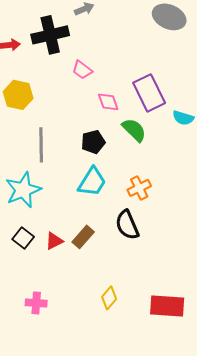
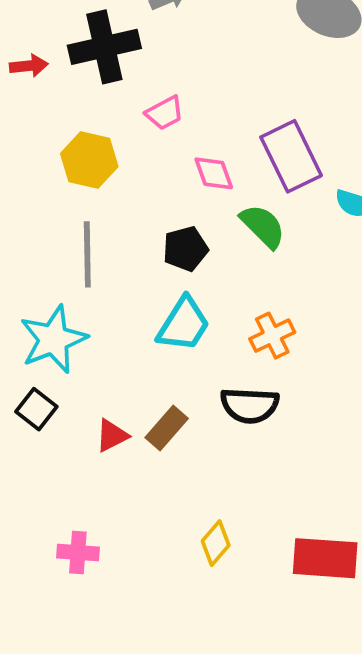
pink trapezoid: (82, 70) -> (165, 113), turned -65
yellow hexagon: (18, 95) -> (89, 160), moved
black semicircle: (127, 225) -> (250, 405), turned -64
black square: (23, 238) -> (36, 409), moved

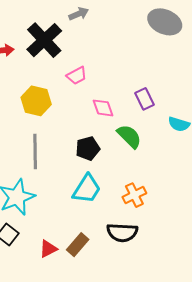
black cross: (104, 47) -> (44, 40), turned -30
purple rectangle: (291, 156) -> (144, 99), size x0.6

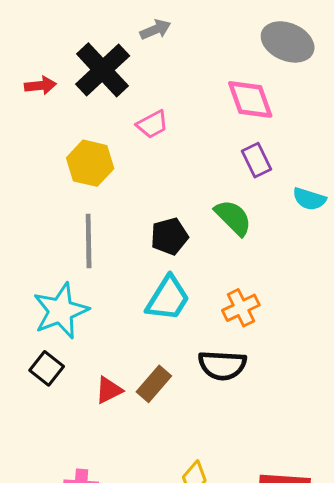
pink diamond: (103, 108) -> (250, 99), moved, size x1.4

